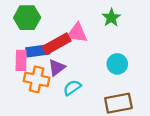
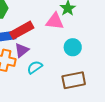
pink triangle: (77, 33) -> (55, 21), moved

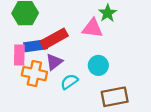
cyan circle: (73, 47) -> (98, 65), moved

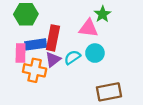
red rectangle: (54, 39) -> (53, 38), turned -50
cyan circle: (98, 65) -> (95, 53), moved
cyan semicircle: (69, 82) -> (72, 57), moved

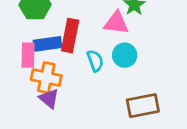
cyan semicircle: (72, 57) -> (95, 61), turned 105
purple triangle: (53, 59) -> (49, 99), moved, turned -42

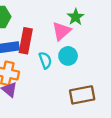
pink triangle: (116, 23) -> (62, 31), turned -48

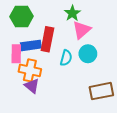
green star: (76, 17) -> (72, 13), moved
cyan semicircle: (45, 60) -> (66, 58), turned 35

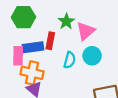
green star: (72, 13) -> (66, 21), moved
red rectangle: (47, 39) -> (50, 41), size x0.7

